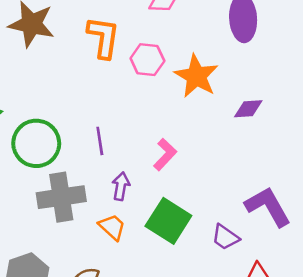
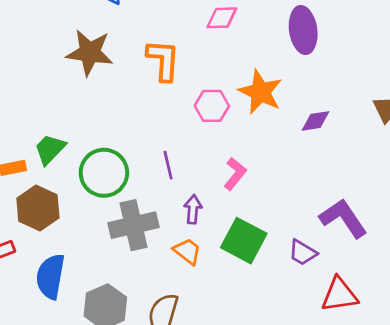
pink hexagon: (147, 60) -> (212, 106), moved

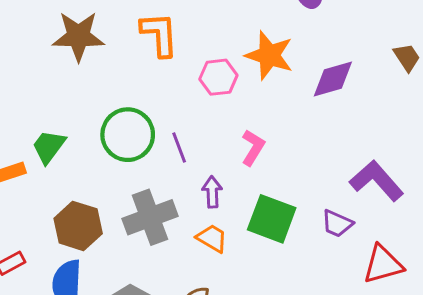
purple diamond: (316, 121) -> (333, 79), size x1.4
green circle: (104, 173) -> (128, 135), moved
brown hexagon: (38, 208) -> (78, 226), moved

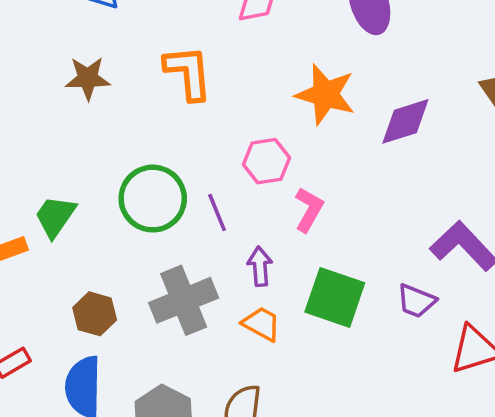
brown star: (78, 36) -> (88, 78), size x0.7
pink hexagon: (218, 77) -> (267, 161), moved
brown hexagon: (78, 226) -> (95, 314), size x0.7

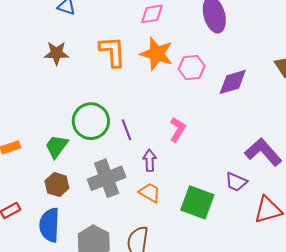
orange star: (325, 94) -> (157, 54), moved
pink hexagon: (267, 161) -> (192, 68), moved
green trapezoid: (55, 216) -> (56, 146), moved
green square: (335, 297) -> (197, 202), moved

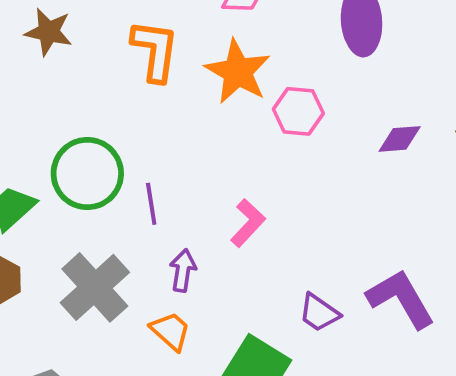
purple diamond: (233, 82) -> (400, 139), moved, size x0.7
gray cross: (107, 178) -> (95, 287), turned -33
purple trapezoid: (236, 182) -> (319, 313), moved

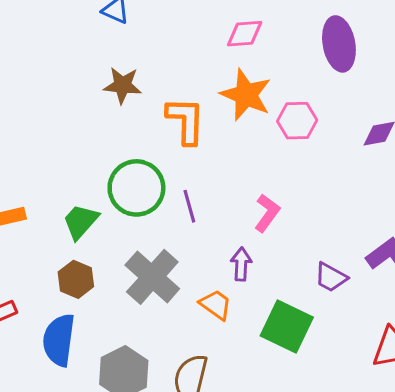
brown star: (49, 32) -> (123, 85), moved
orange L-shape: (155, 51) -> (186, 121), moved
purple arrow: (183, 270) -> (241, 264), moved

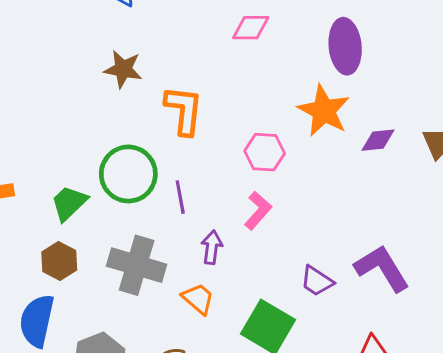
orange star: (246, 95) -> (324, 111), moved
pink hexagon: (297, 121) -> (265, 152), moved
purple arrow: (241, 264) -> (212, 247), moved
gray cross: (152, 277) -> (137, 265), turned -30

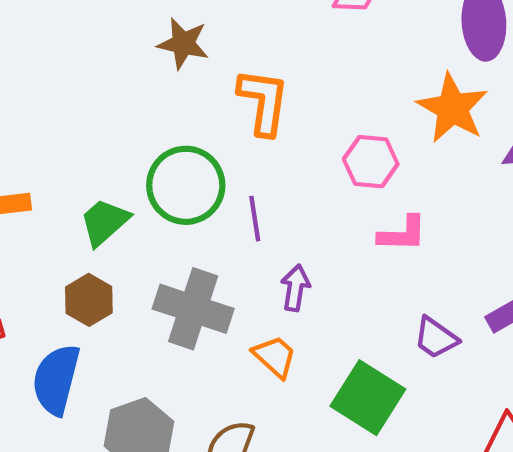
pink L-shape: (258, 211) -> (402, 234), moved, turned 48

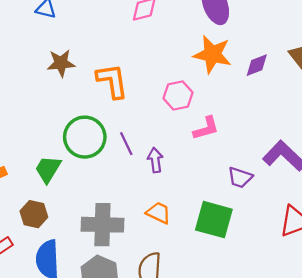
purple arrow: (295, 288) -> (155, 160), moved
brown hexagon: (89, 300) -> (34, 214), moved
gray cross: (193, 309) -> (102, 225), moved

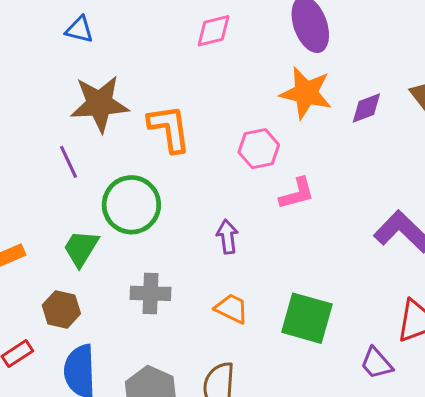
brown star: (61, 63) -> (100, 104), size x1.5
purple line: (126, 144) -> (69, 162), moved
purple trapezoid: (240, 178) -> (376, 363), moved, turned 30
gray cross: (102, 225) -> (151, 293), moved, size x0.7

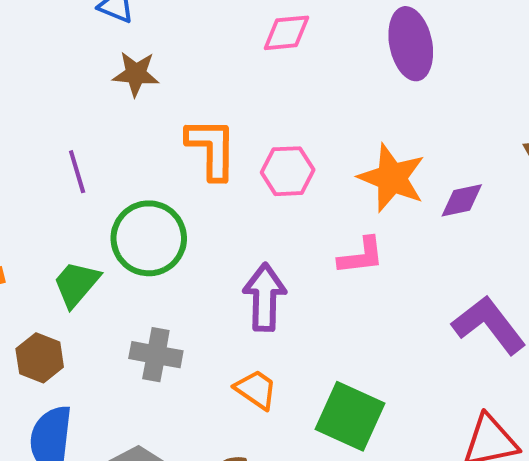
orange star: (306, 93) -> (392, 178), moved
brown star: (100, 104) -> (136, 74), moved, size x0.6
purple diamond: (366, 108) -> (462, 200), moved
pink hexagon: (259, 149) -> (288, 171), moved
purple arrow: (227, 237) -> (265, 297), size x1.5

